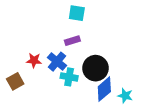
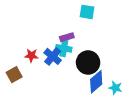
cyan square: (77, 13) -> (87, 12), moved
cyan cross: (69, 77) -> (64, 48), moved

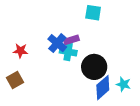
red star: (31, 55) -> (20, 51), moved
blue cross: (53, 56) -> (57, 43), moved
cyan star: (115, 88) -> (123, 84), moved

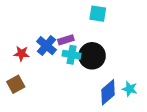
purple rectangle: (71, 40) -> (66, 40), moved
blue cross: (57, 43) -> (46, 46), moved
black circle: (94, 67) -> (92, 56), moved

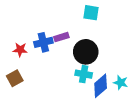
blue cross: (46, 46) -> (43, 42), turned 36
cyan cross: (72, 55) -> (84, 74), moved

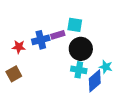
cyan square: (91, 13) -> (75, 25), moved
cyan star: (121, 83) -> (106, 67), moved

